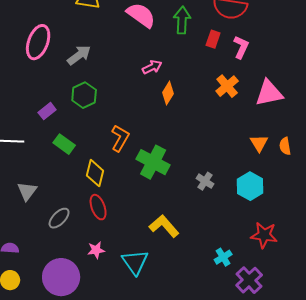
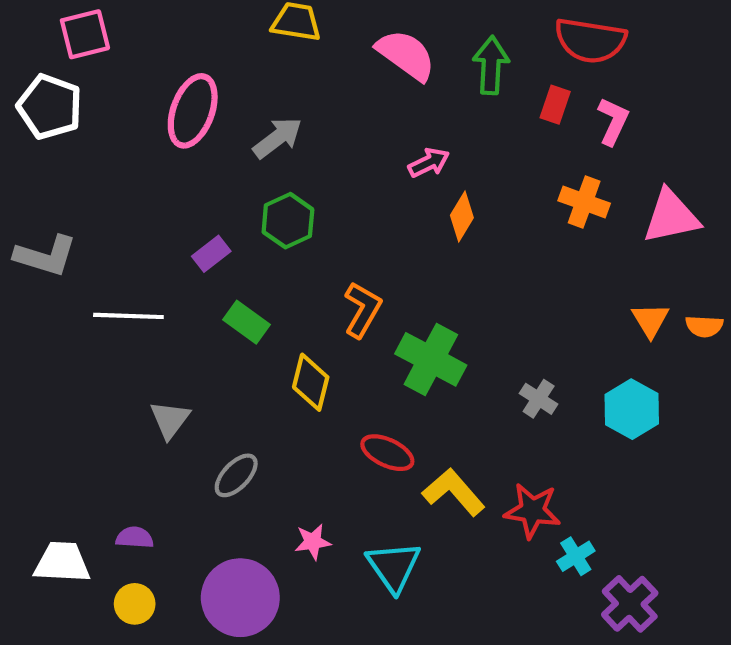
orange cross: (227, 86) -> (584, 202), turned -30
orange semicircle: (285, 146) -> (704, 326), turned -78
red ellipse: (98, 207) -> (387, 453), moved, turned -45
red star: (264, 235) -> (532, 511), moved

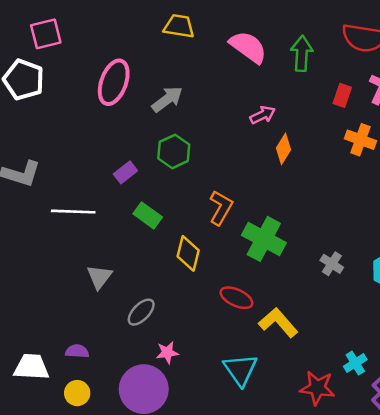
red rectangle: (555, 105) -> (342, 95), moved
red star: (532, 511) -> (317, 388), moved
pink star: (313, 542) -> (167, 353), moved

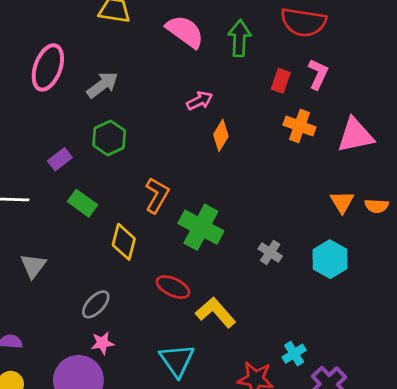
gray ellipse: (141, 312) -> (96, 304), moved

